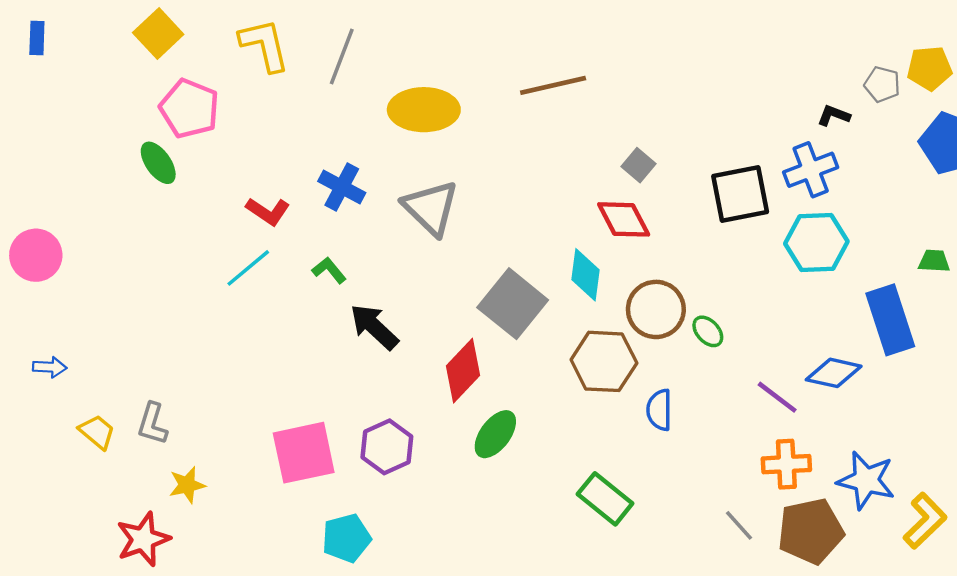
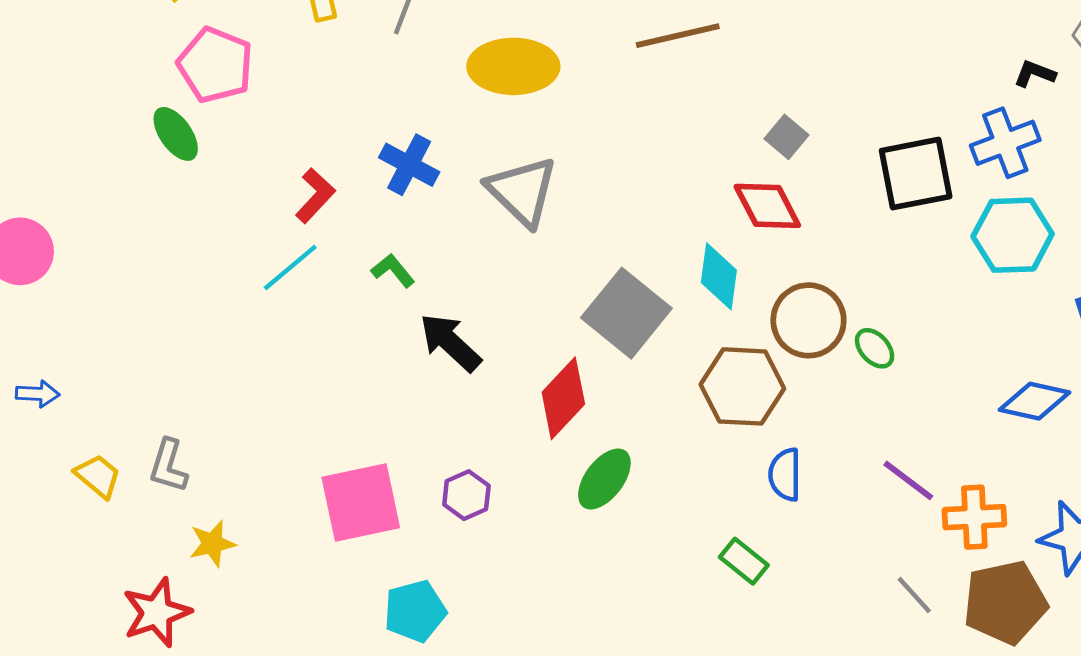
red L-shape: (268, 211) -> (315, 196), turned -81
purple line: (777, 397) -> (908, 480), moved
blue semicircle: (659, 410) -> (785, 475), moved
purple hexagon: (387, 447) -> (466, 495), size x0.7
green rectangle: (605, 499) -> (744, 561), size x0.7

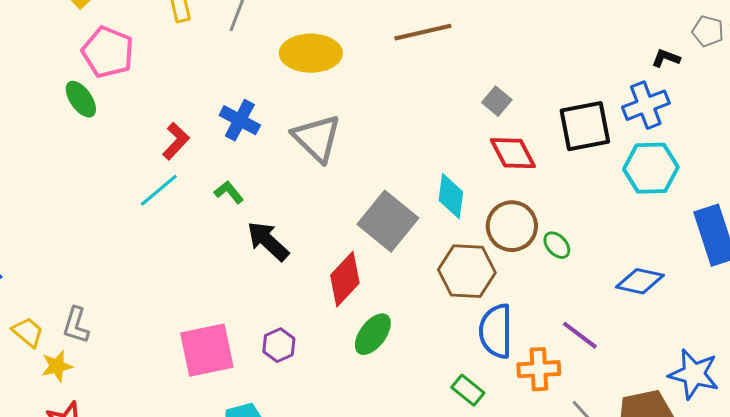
red diamond: (767, 206) -> (513, 153), moved
blue diamond: (1035, 401) -> (640, 281), moved
blue semicircle: (785, 475) -> (496, 331), size x1.5
orange cross: (974, 517) -> (539, 369), moved
yellow star: (212, 544) -> (57, 366), moved

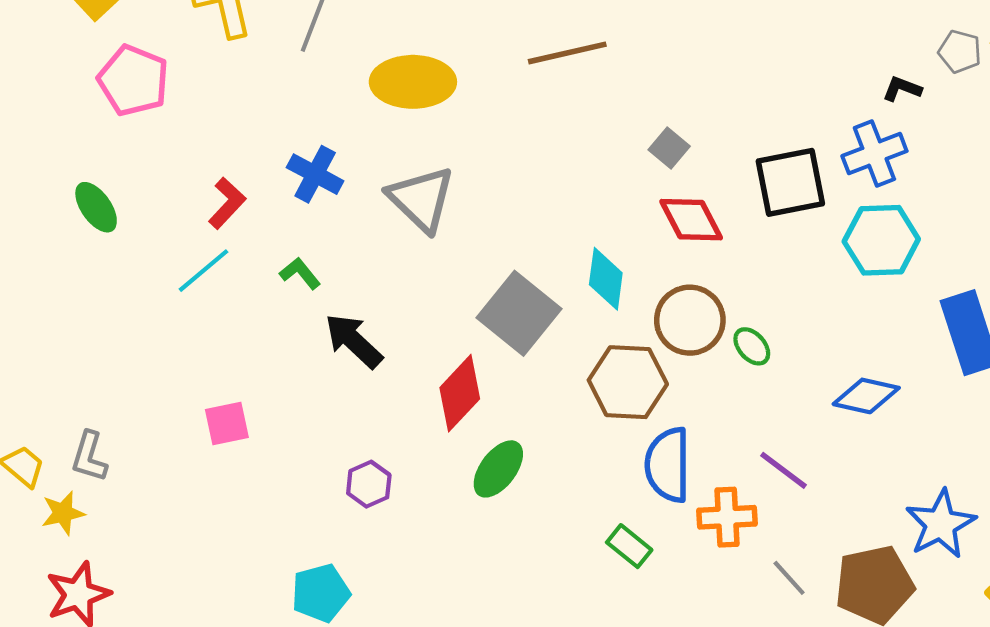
green ellipse: (81, 99) -> (96, 207), moved
pink square: (207, 350) -> (227, 424), moved, size x0.6
blue star: (694, 374) -> (941, 524), turned 30

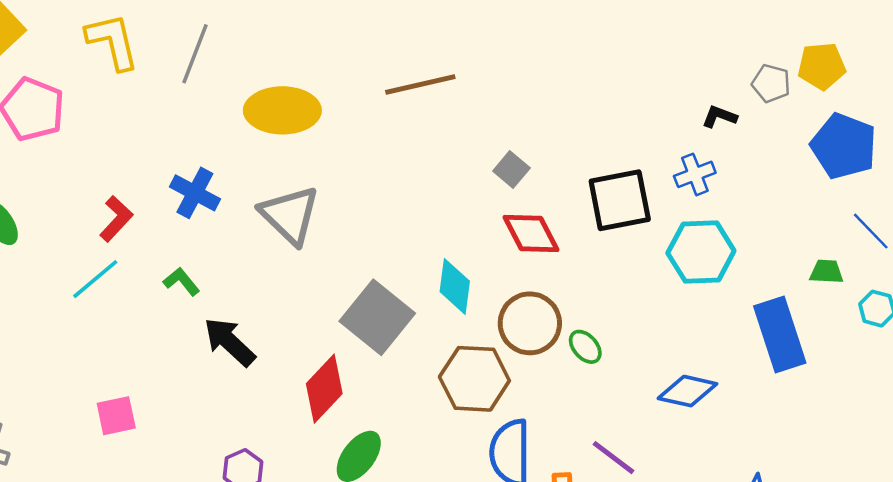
blue cross: (874, 153) -> (695, 174), size x0.7

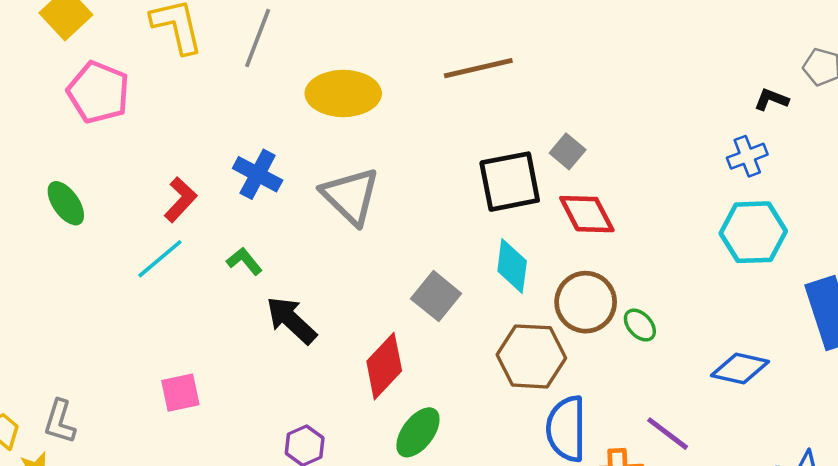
black square: (620, 200) -> (510, 182), moved
gray square: (377, 317) -> (436, 296), size x0.7

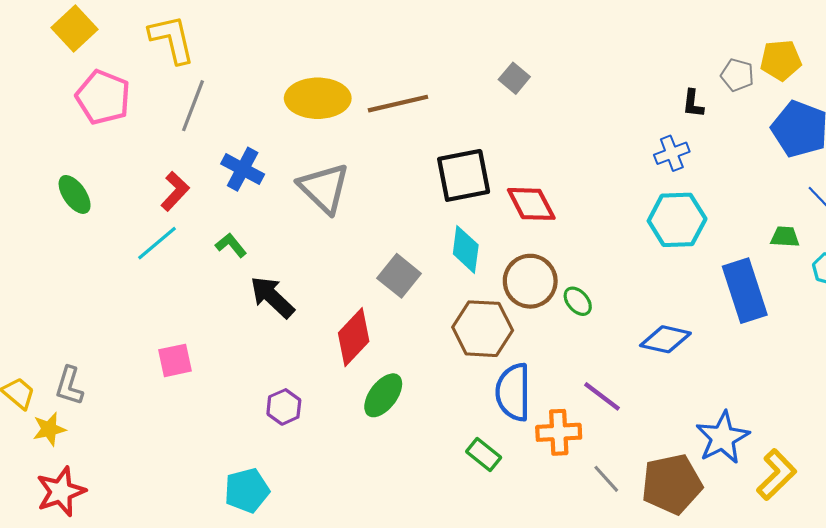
gray line: (258, 38) -> (193, 106), moved
brown line: (478, 68) -> (398, 104), moved
black L-shape: (771, 100) -> (693, 104), turned -104
gray square: (568, 151) -> (514, 78), moved

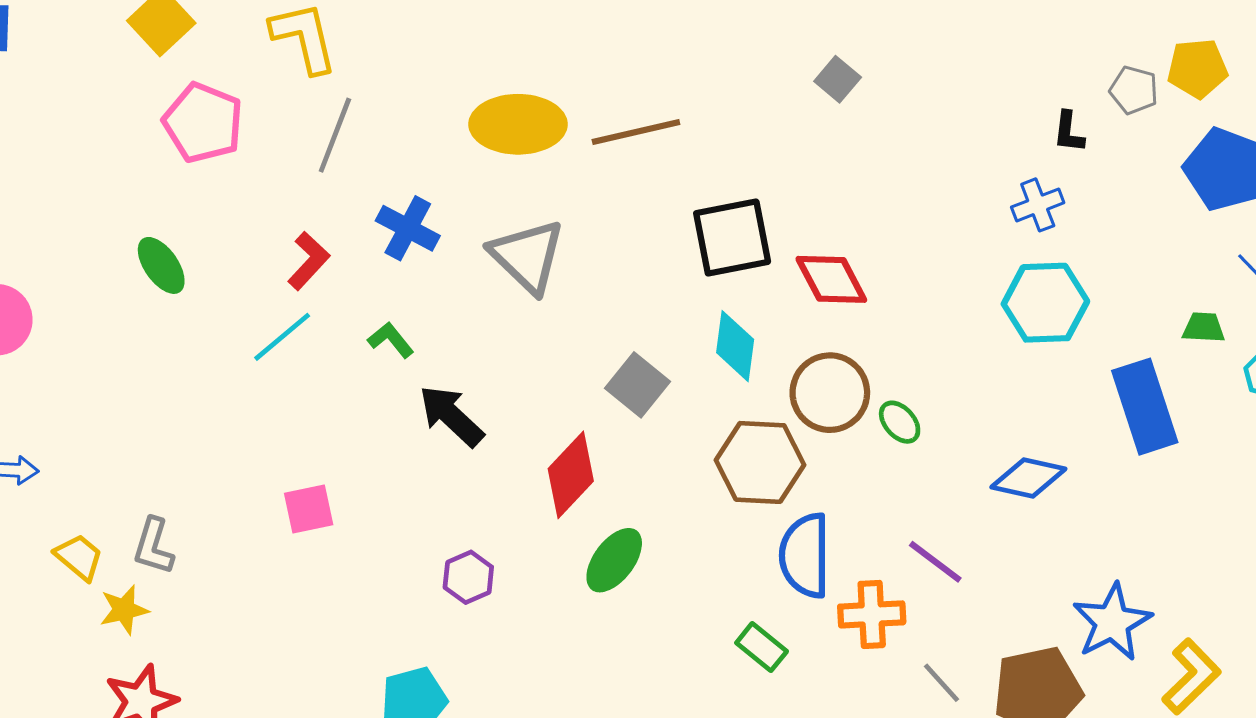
gray square: (514, 78) -> (838, 79), moved

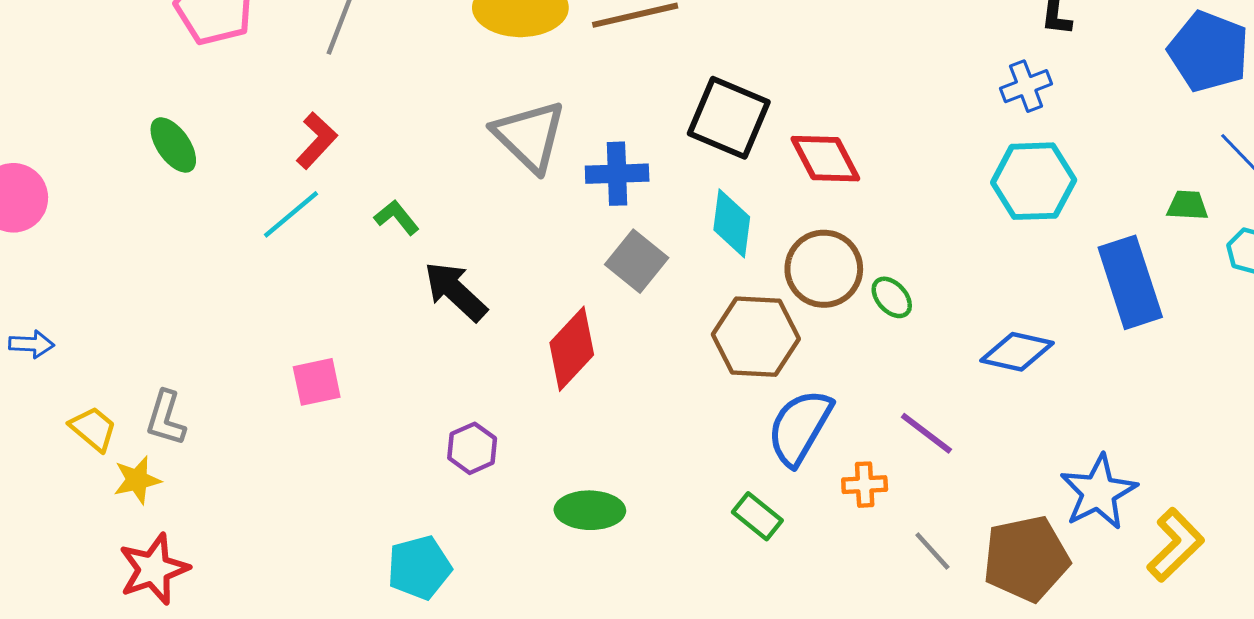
blue cross: (408, 228) -> (617, 174), moved, turned -30
black square: (732, 238) -> (729, 118), turned 34
blue semicircle: (805, 556) -> (800, 427), turned 30
green ellipse: (614, 560) -> (590, 510), moved, turned 54
orange cross: (872, 614) -> (865, 485), size x0.7

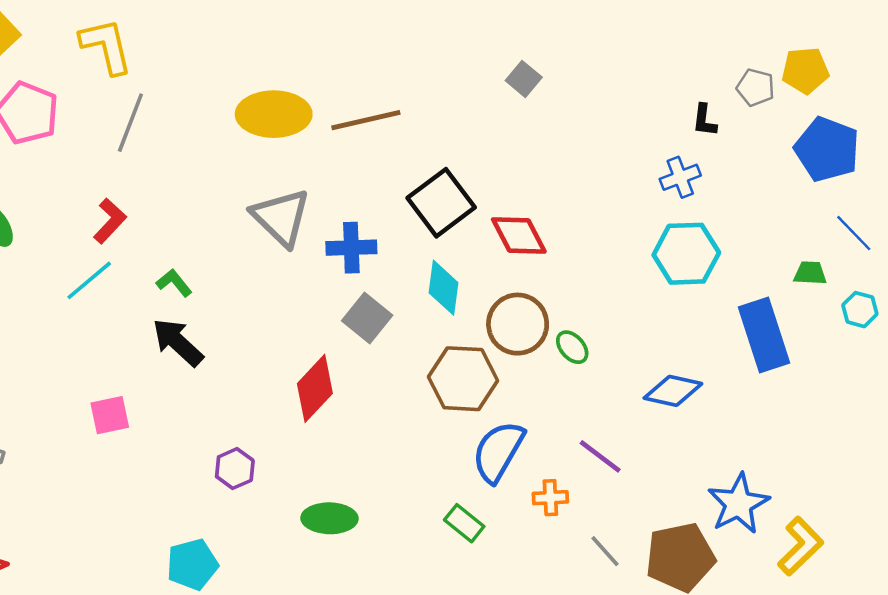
black square: (729, 118) -> (441, 203), turned 30
black arrow: (456, 291) -> (178, 342), moved

